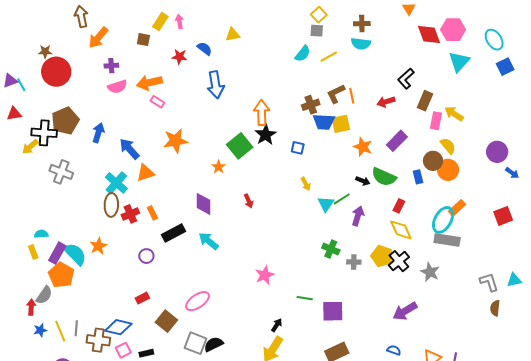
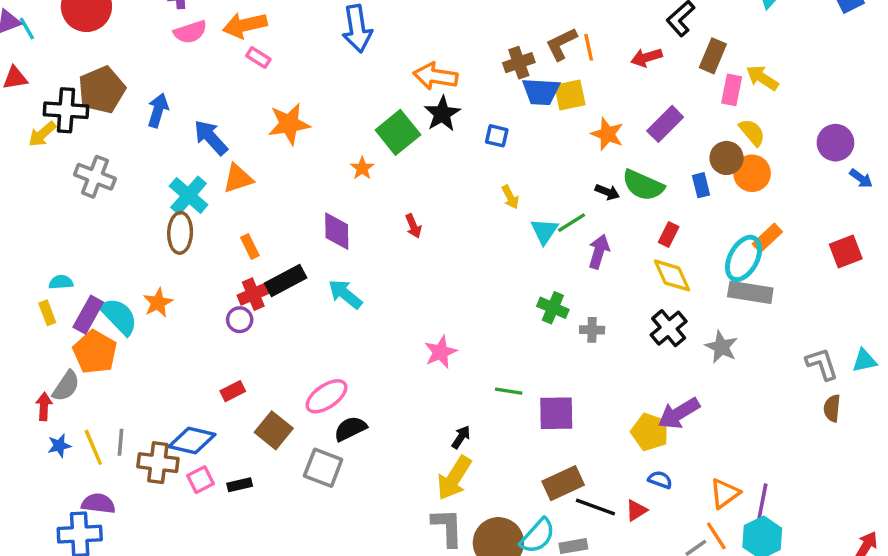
orange arrow: (262, 113) -> (435, 76), turned -80
red cross: (130, 214) -> (253, 294), moved
yellow pentagon: (382, 256) -> (650, 432), moved
black semicircle: (214, 344) -> (350, 429), moved

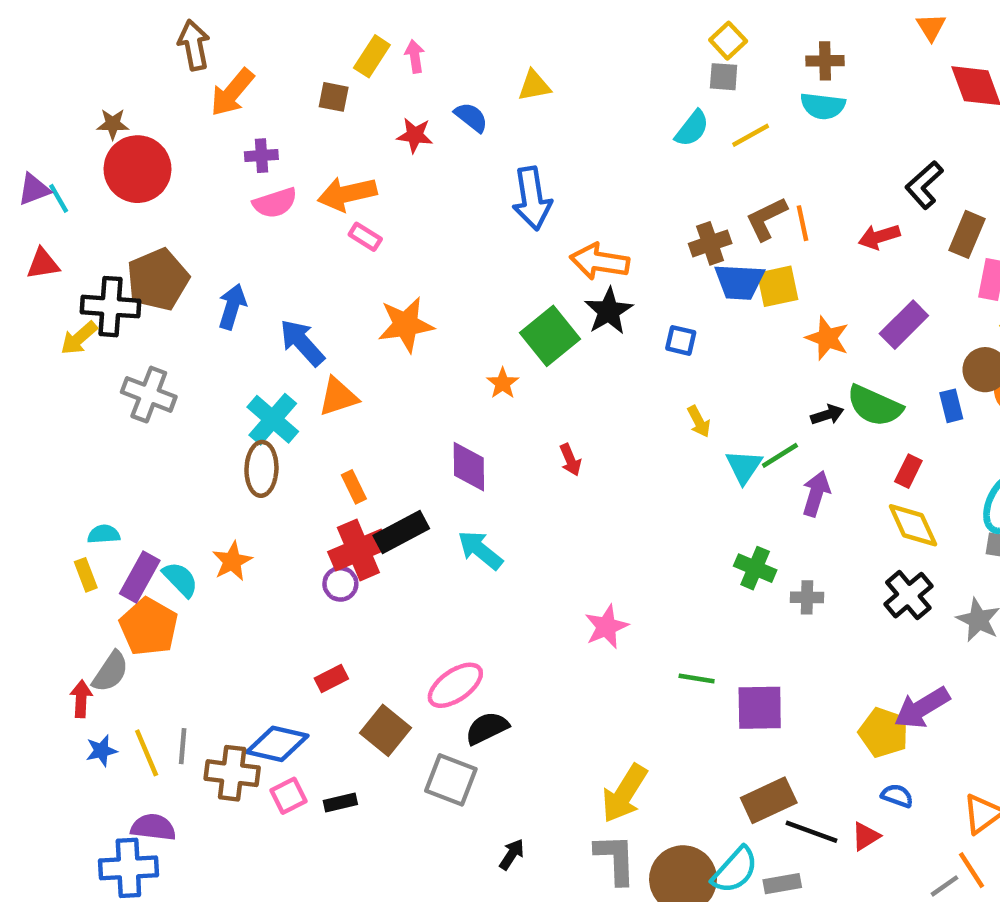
blue arrow: (357, 29) -> (532, 198), moved
black arrow: (607, 192) -> (827, 415), turned -40
red cross: (253, 294) -> (358, 550), size x1.4
cyan semicircle: (119, 316) -> (180, 579), size x0.7
black arrow: (461, 437) -> (512, 854), moved

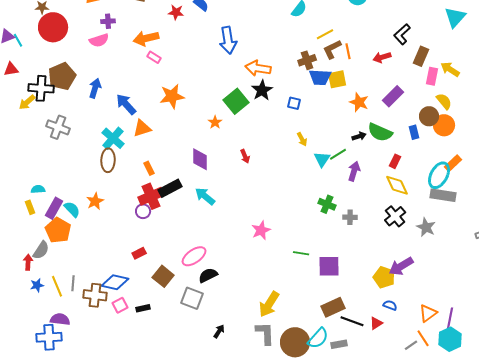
yellow line: (751, 135) -> (325, 34), moved
pink semicircle: (275, 203) -> (99, 40), moved

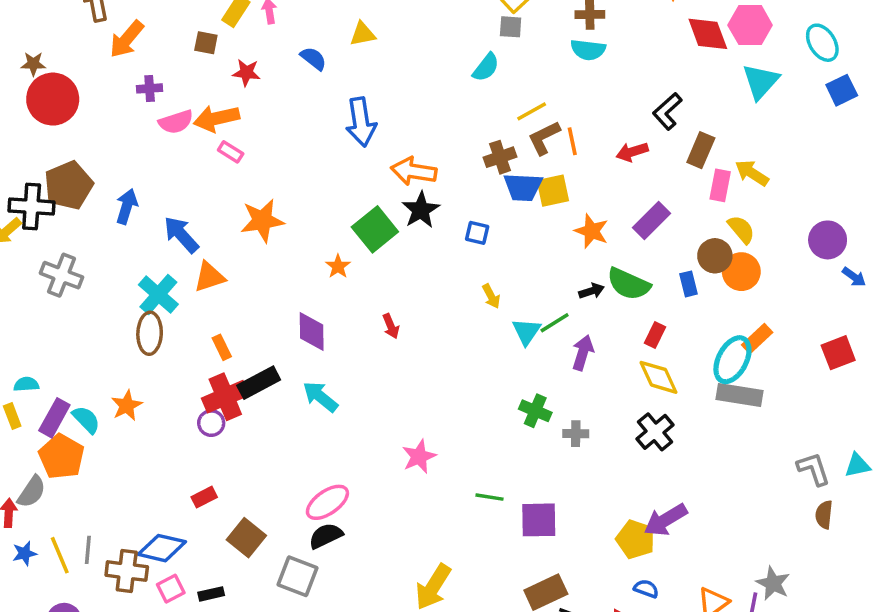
red star: (176, 12) -> (246, 73), moved
pink semicircle: (99, 40) -> (176, 122), moved
gray star: (426, 227) -> (773, 583), moved
pink ellipse: (194, 256) -> (327, 502), moved

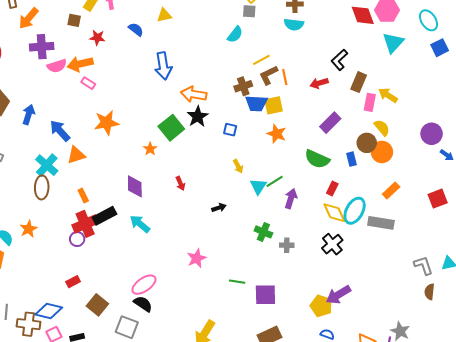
purple cross: (150, 88) -> (42, 47), size x1.6
orange star: (592, 231) -> (277, 134), moved
black arrow: (592, 291) -> (219, 208), moved
cyan ellipse: (732, 360) -> (355, 211), moved
black semicircle: (326, 536) -> (143, 304), turned 60

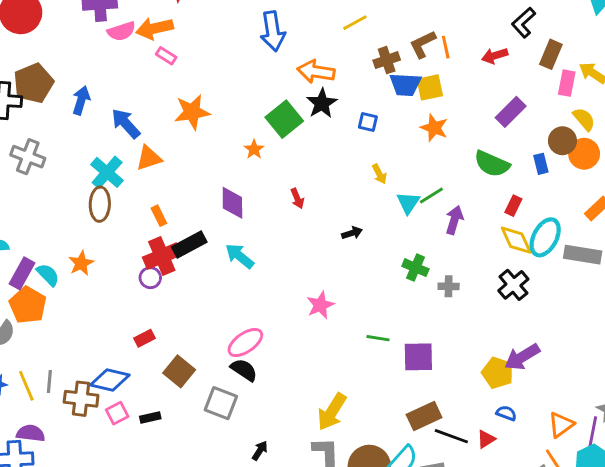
yellow line: (261, 60) -> (355, 23), moved

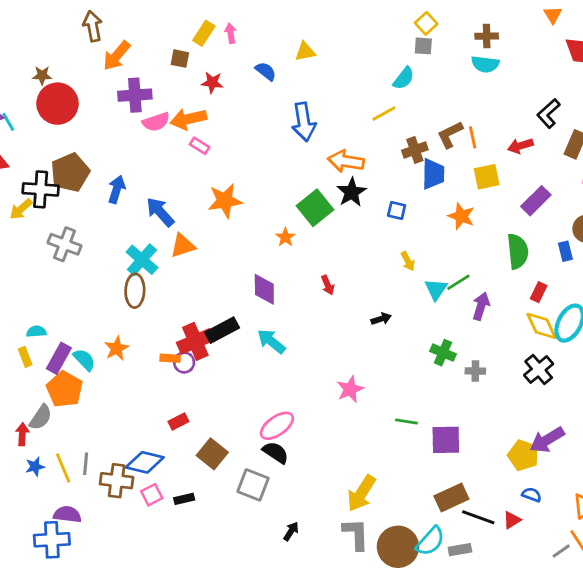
blue trapezoid: (405, 85) -> (433, 174), turned -92
yellow square: (430, 87) -> (487, 177), moved
green semicircle: (492, 164) -> (518, 251), turned -120
orange rectangle: (159, 216) -> (170, 358), moved, turned -60

